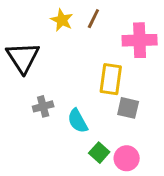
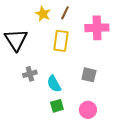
yellow rectangle: (111, 79) -> (61, 41), moved
green square: (99, 153) -> (57, 106), moved, turned 32

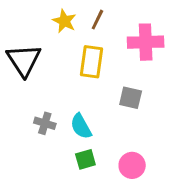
gray cross: (30, 74) -> (45, 123), moved, turned 32
gray square: (89, 75) -> (131, 98), moved

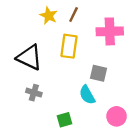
black triangle: (24, 60) -> (29, 57), moved, turned -32
cyan semicircle: (81, 126) -> (87, 95), moved
pink circle: (132, 165) -> (117, 116), moved

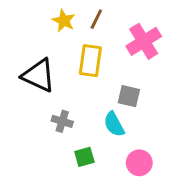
pink cross: (110, 31) -> (144, 41), turned -30
gray cross: (34, 93) -> (62, 121), moved
pink circle: (117, 116) -> (139, 163), moved

